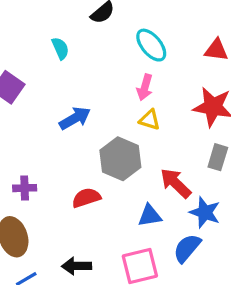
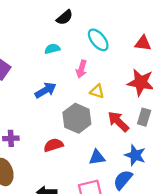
cyan semicircle: (60, 48) -> (52, 49), moved, turned -80
pink arrow: (145, 87) -> (81, 69), moved
red arrow: (176, 183) -> (118, 122), moved

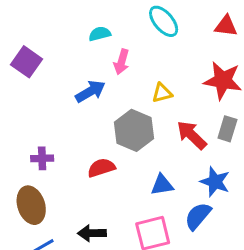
pink arrow: (81, 69) -> (122, 62), moved
yellow triangle: (97, 91) -> (162, 93), turned -32

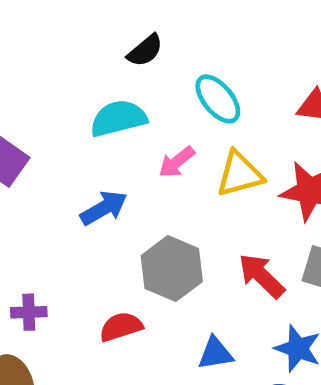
cyan semicircle: (100, 34) -> (118, 118), size x1.6
pink arrow: (122, 62) -> (177, 162), moved, turned 35
yellow triangle: (162, 93) -> (240, 174), moved, size x1.5

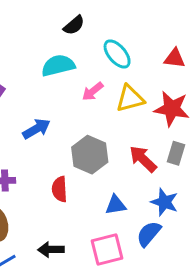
blue arrow: (104, 208) -> (37, 129), moved
red semicircle: (121, 327) -> (60, 189), turned -75

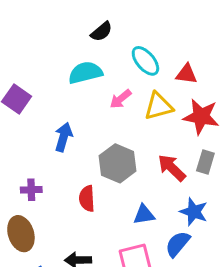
red triangle: (175, 58) -> (186, 74), moved
blue arrow: (37, 129) -> (63, 137), turned -44

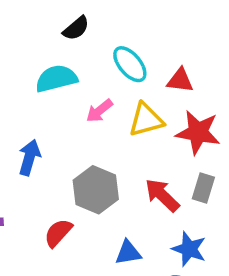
red semicircle: (87, 199) -> (58, 233), turned 45

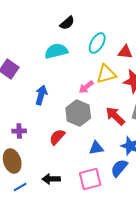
cyan ellipse: (130, 64) -> (97, 43), turned 70
pink arrow: (99, 111) -> (86, 87), moved

